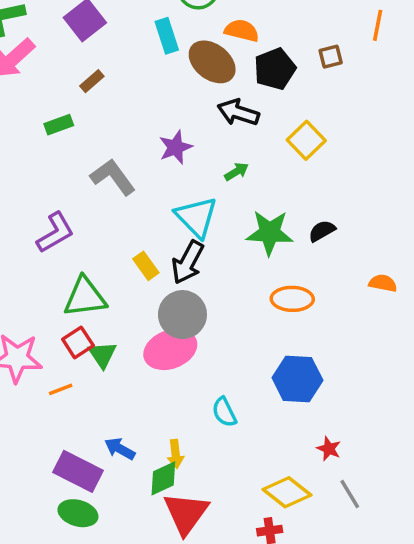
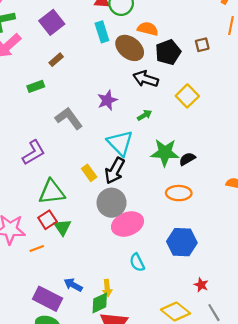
black semicircle: (322, 231) -> (187, 159), moved
pink ellipse: (170, 349) -> (128, 224), moved

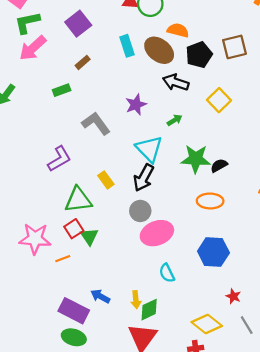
cyan rectangle: (102, 32) -> (127, 46), moved
brown square: (202, 45) -> (234, 47), size x1.6
yellow rectangle: (89, 173) -> (106, 180), moved
gray circle: (112, 203) -> (140, 211), size x0.7
green diamond: (100, 303) -> (149, 310), moved

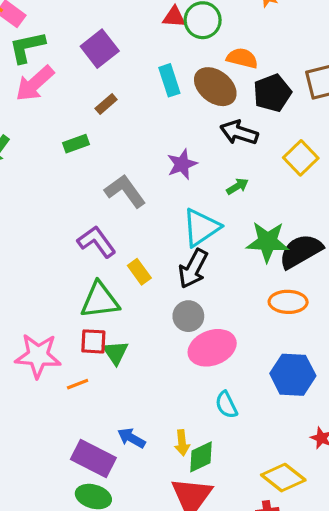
cyan triangle: (149, 149) -> (201, 227), turned 40
purple L-shape: (59, 159) -> (97, 242), moved, turned -96
black semicircle: (219, 166) -> (301, 251), size x1.8
red square: (74, 229) -> (93, 341), turned 36

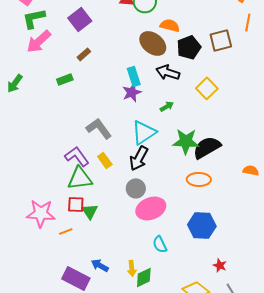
cyan rectangle: (169, 80) -> (134, 76), moved
gray L-shape: (125, 191) -> (99, 128), moved
purple L-shape: (97, 242) -> (77, 156), moved

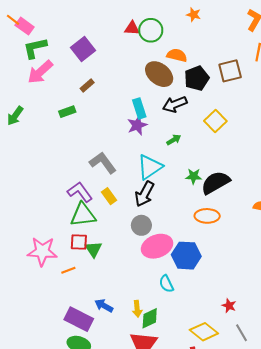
black arrow: (168, 72) -> (175, 104), turned -40
green star: (186, 141) -> (194, 176), size x0.6
blue hexagon: (202, 225) -> (186, 256), moved

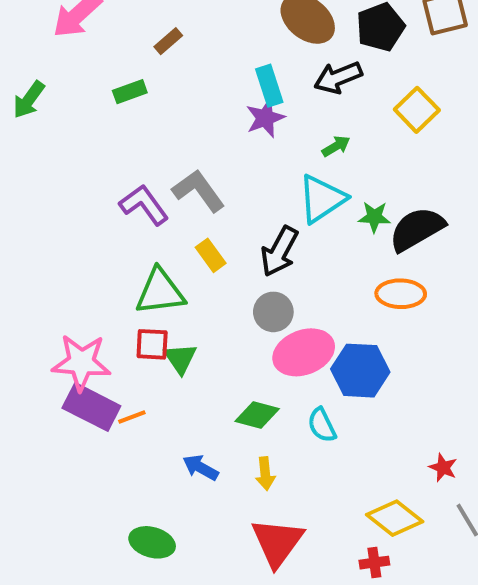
cyan triangle: (150, 167) -> (322, 199), moved
purple L-shape: (80, 192) -> (144, 205), moved
orange line: (68, 270) -> (132, 417), moved
green diamond: (150, 318) -> (257, 415), moved, turned 40
purple rectangle: (79, 319) -> (91, 407), moved

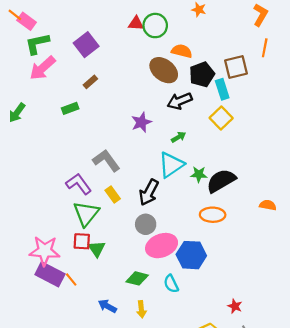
cyan rectangle: (269, 86) -> (222, 89), moved
purple L-shape: (144, 205) -> (79, 184), moved
green triangle: (160, 292) -> (86, 214), turned -44
orange line: (132, 417) -> (71, 280), turned 72

